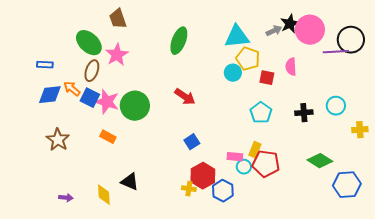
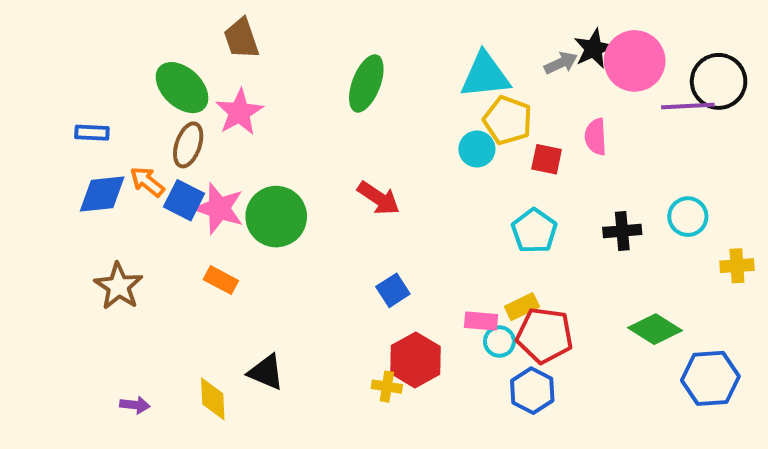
yellow rectangle: (255, 150) -> (522, 307), turned 42
blue hexagon: (223, 191) -> (532, 391), moved

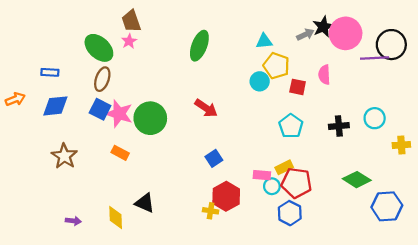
cyan triangle: (485, 75) -> (264, 41), size x0.6
pink star: (239, 112) -> (129, 41), moved, size x0.6
orange arrow: (147, 182) -> (15, 99), moved, turned 120

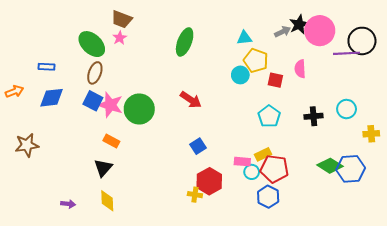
brown trapezoid: (131, 21) -> (122, 19), turned -50
brown star: (64, 156) -> (27, 145), moved, turned 30
black triangle: (145, 203) -> (103, 168), moved, turned 48
blue hexagon: (387, 206) -> (351, 169), moved

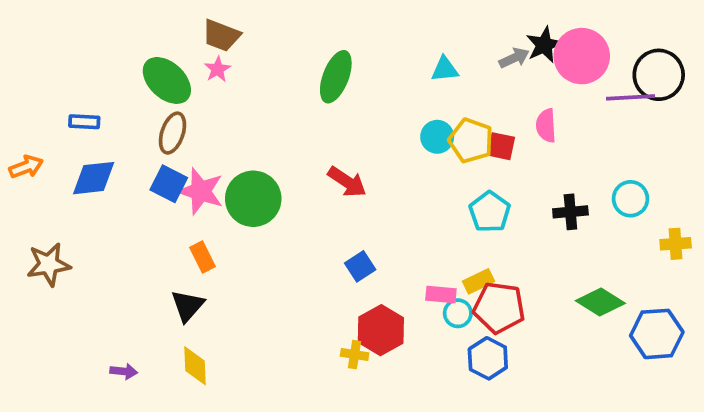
yellow pentagon: (256, 61) -> (471, 141), moved
orange rectangle: (111, 141) -> (203, 257), turned 35
blue hexagon: (351, 169) -> (657, 334), moved

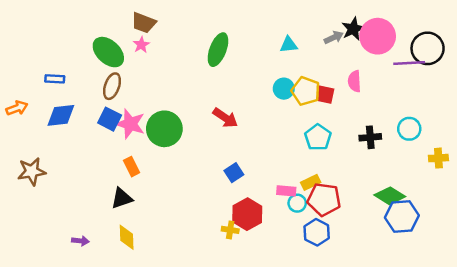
black triangle: (188, 306) -> (122, 198), turned 30
blue hexagon: (657, 334) -> (402, 216), moved

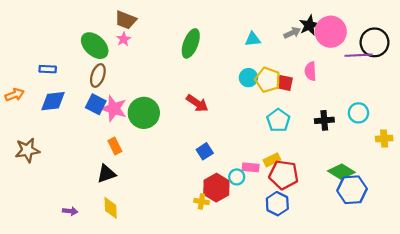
cyan circle: (297, 203) -> (237, 177), moved

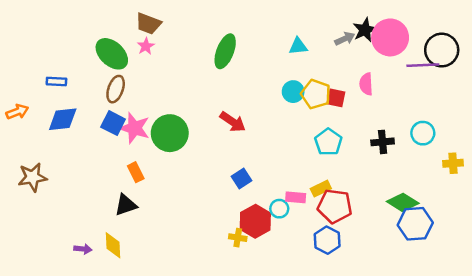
yellow diamond: (111, 208) -> (113, 245), moved

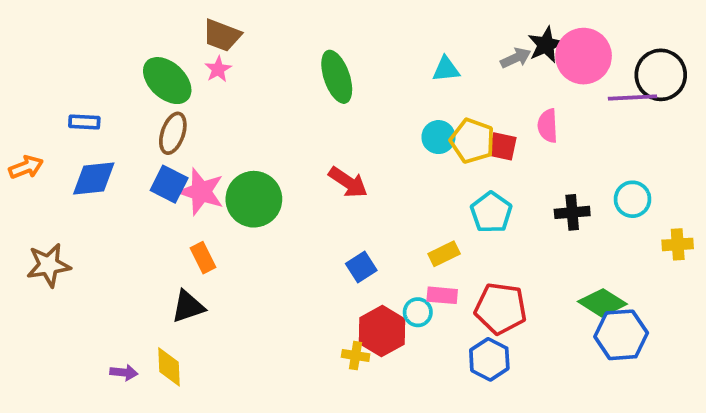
green ellipse: (225, 51) -> (337, 77), turned -40
yellow rectangle: (321, 189) -> (444, 254), moved

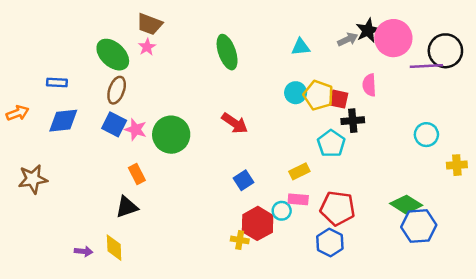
pink star: (201, 192) -> (136, 130), size x0.7
black cross: (572, 212) -> (353, 121), moved

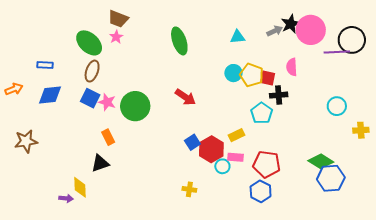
red hexagon: (258, 223) -> (211, 149), moved
yellow diamond: (114, 248) -> (80, 187), moved

